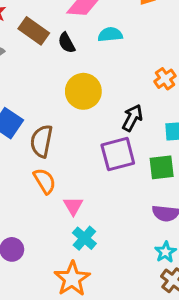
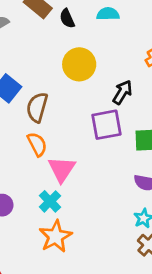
pink triangle: (73, 206) -> (62, 169), size x1.5
cyan cross: (84, 238) -> (50, 201), moved

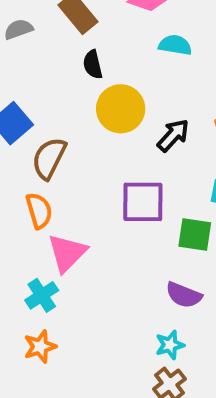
black semicircle: (67, 18) -> (93, 64), moved
black arrow: (122, 92) -> (173, 135), moved
orange star: (56, 236) -> (40, 347), size x0.7

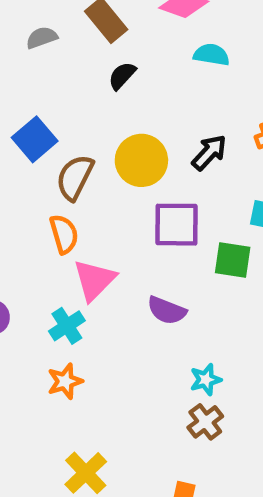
black semicircle: (93, 64) -> (122, 76), turned 56
yellow circle: (121, 109) -> (141, 160), moved
purple semicircle: (184, 295) -> (167, 310), moved

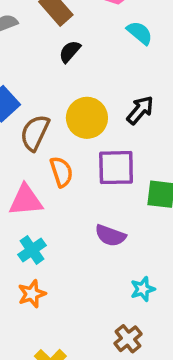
cyan semicircle: (211, 55) -> (140, 33), turned 32
orange semicircle: (64, 234) -> (61, 172), moved
pink triangle: (94, 280) -> (26, 200), moved, turned 42
brown cross: (205, 422) -> (128, 339), moved

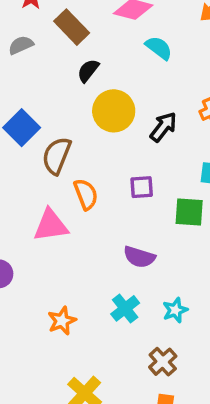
yellow circle: (87, 118) -> (114, 111), moved
purple square: (116, 168) -> (142, 187), size x0.6
cyan cross: (32, 250) -> (125, 308), moved

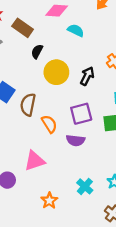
purple square: (142, 187) -> (81, 114), size x1.5
pink triangle: (51, 225) -> (35, 161), moved
purple semicircle: (139, 257) -> (76, 140), moved

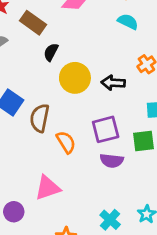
cyan semicircle: (76, 30) -> (128, 22), moved
black arrow: (87, 76) -> (113, 83), turned -114
purple semicircle: (76, 140) -> (112, 161), moved

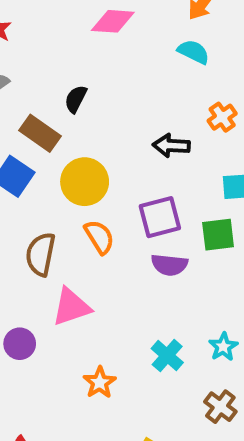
brown rectangle: (33, 23) -> (40, 133), moved
yellow circle: (75, 78) -> (85, 182), moved
brown semicircle: (40, 118) -> (41, 254), moved

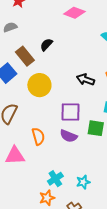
orange semicircle: (99, 237) -> (38, 136), moved
pink triangle: (71, 307) -> (15, 156), moved
orange star: (100, 382) -> (47, 198), moved

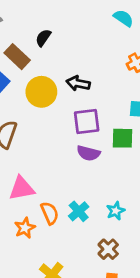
black arrow: (85, 80) -> (78, 83), moved
orange semicircle: (38, 136) -> (50, 213), moved
orange star: (47, 198) -> (25, 228), moved

